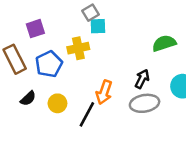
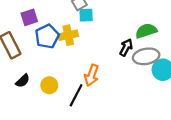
blue pentagon: (49, 64) -> (47, 36), moved
black arrow: (142, 79) -> (126, 47), moved
gray ellipse: (144, 103) -> (146, 56), moved

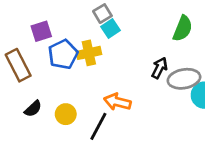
cyan square: (86, 15) -> (111, 28), turned -32
green semicircle: (146, 31) -> (183, 28), moved, turned 130
orange arrow: (92, 75) -> (117, 102), turned 85

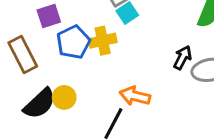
black semicircle: (33, 109) -> (40, 104), size x1.6
yellow circle: (66, 114) -> (64, 97), moved

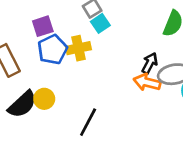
purple square: (49, 16) -> (43, 26), moved
orange arrow: (135, 96) -> (147, 82), moved

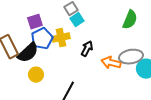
black arrow: (150, 63) -> (87, 49), moved
black semicircle: (22, 104) -> (28, 53), moved

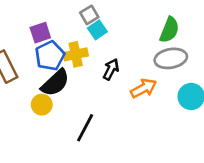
black semicircle: (28, 53) -> (55, 83), moved
gray ellipse: (131, 57) -> (171, 58), moved
orange arrow: (111, 63) -> (144, 88), turned 138

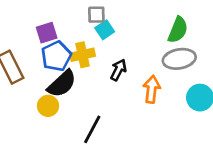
gray square: (89, 15) -> (96, 15), turned 30
orange arrow: (144, 88) -> (152, 89), turned -55

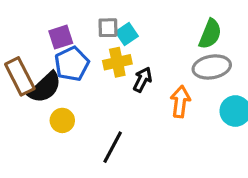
gray square: (96, 15) -> (108, 28), moved
yellow cross: (83, 55) -> (117, 62), moved
black semicircle: (62, 84) -> (45, 87), moved

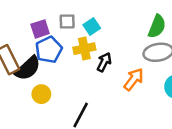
gray square: (108, 28) -> (67, 22), moved
orange arrow: (180, 102) -> (134, 79), turned 30

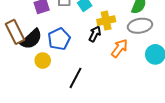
yellow cross: (84, 49) -> (106, 21), moved
blue pentagon: (49, 50) -> (59, 39), moved

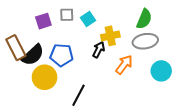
blue pentagon: (59, 39) -> (62, 55), turned 30
yellow circle: (43, 61) -> (45, 77), size x1.5

